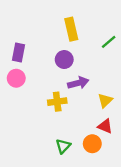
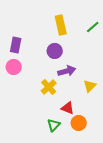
green line: (109, 42) -> (93, 27), moved
yellow cross: (57, 102) -> (49, 87), turned -35
red triangle: (105, 126) -> (68, 108), moved

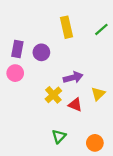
purple circle: (55, 51) -> (41, 52), moved
red triangle: (68, 108) -> (75, 105), moved
orange circle: (79, 123) -> (95, 143), moved

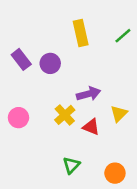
purple rectangle: (17, 49) -> (21, 59), turned -49
pink circle: (15, 73) -> (18, 118), moved

